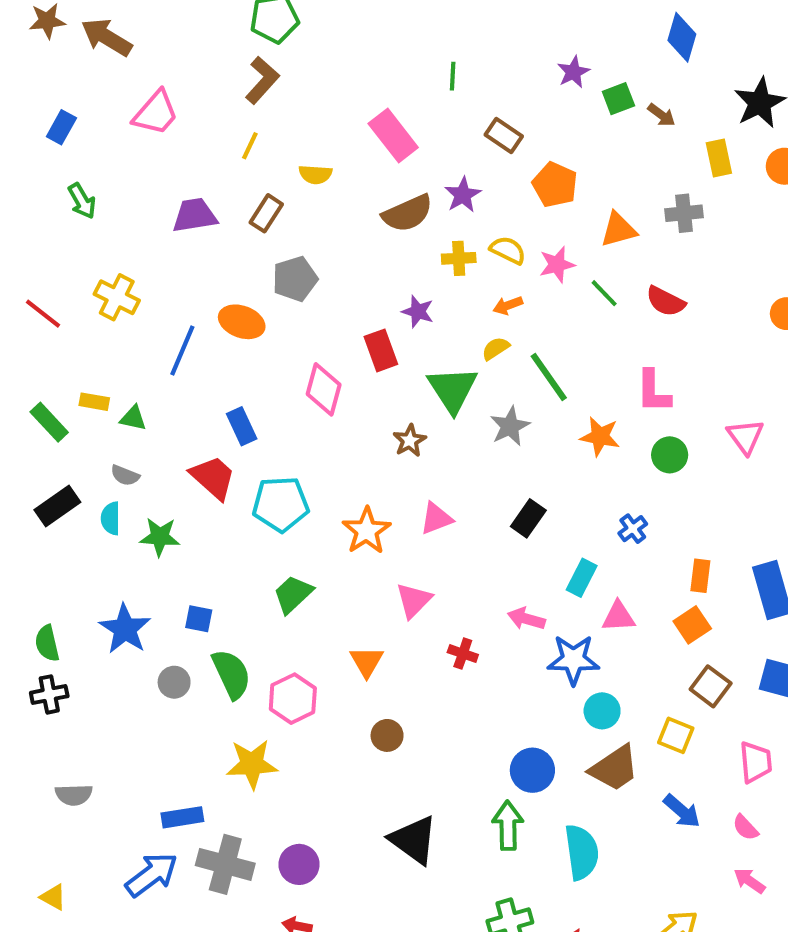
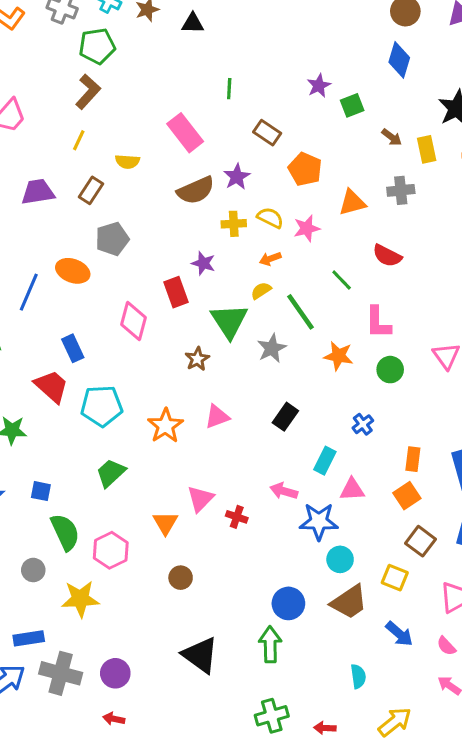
brown arrow: (661, 115) -> (392, 137), moved
green line: (604, 293) -> (342, 280), moved
pink triangle: (414, 600) -> (200, 499), moved
gray circle: (174, 682) -> (33, 570), moved
cyan semicircle: (582, 852) -> (358, 676), moved, size x0.6

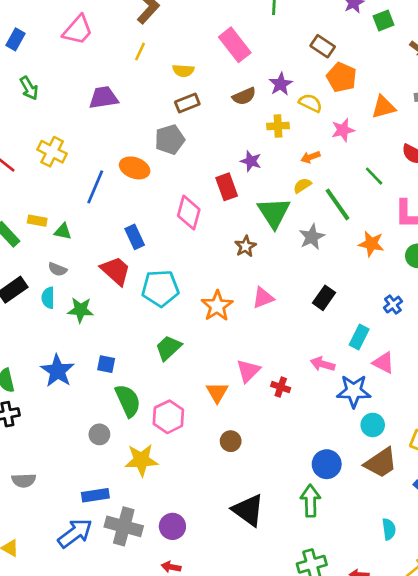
brown rectangle: (267, 133) -> (323, 46), moved
brown rectangle: (91, 190) -> (187, 103), moved, turned 35
brown semicircle: (196, 190) -> (244, 96), size x0.7
yellow semicircle: (270, 218) -> (310, 103), moved
pink triangle: (352, 490) -> (383, 363), turned 30

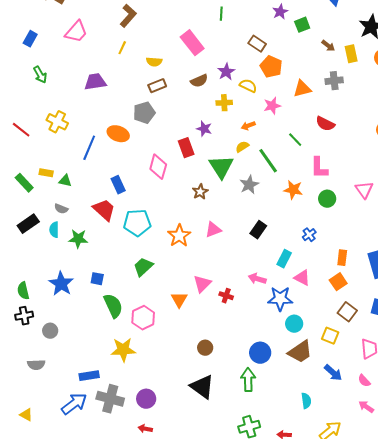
gray circle: (99, 434) -> (50, 331), moved
brown circle: (231, 441) -> (205, 348), moved

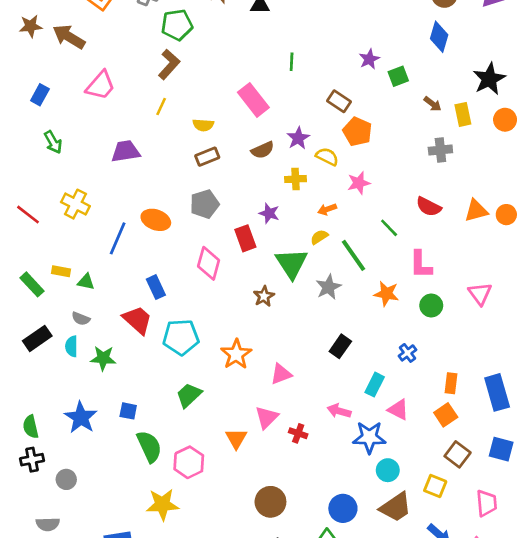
orange triangle: (302, 89) -> (476, 211), moved
gray pentagon: (144, 113) -> (205, 204), moved
pink triangle: (213, 230) -> (281, 374), moved
brown circle: (205, 348) -> (270, 502), size x1.5

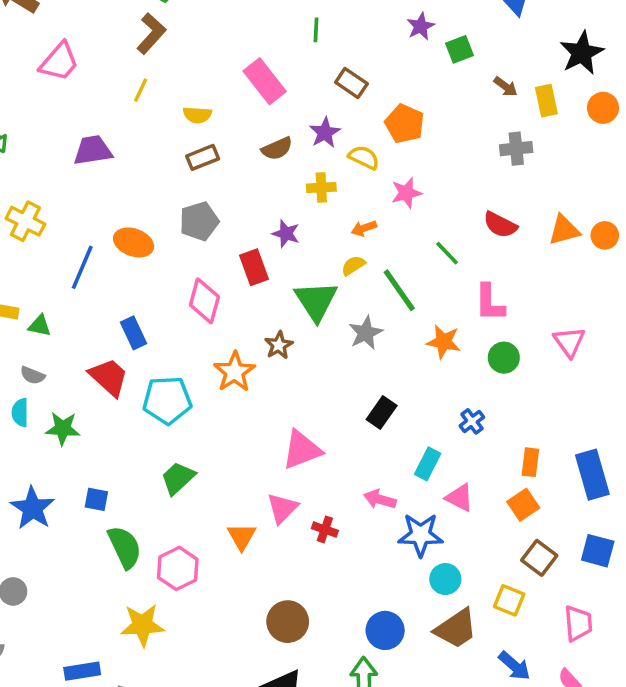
brown rectangle: (339, 101) -> (351, 83), moved
orange star: (236, 354) -> (235, 372), moved
pink triangle: (281, 374) -> (302, 450), size x1.4

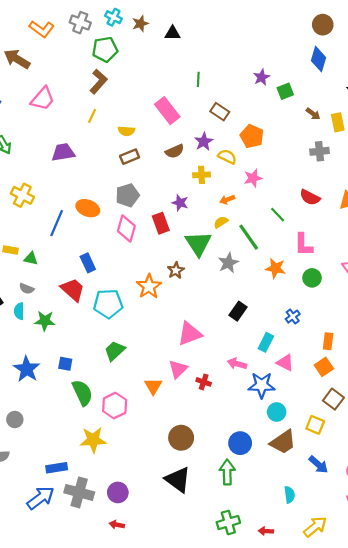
pink diamond: (204, 301) -> (126, 229), moved

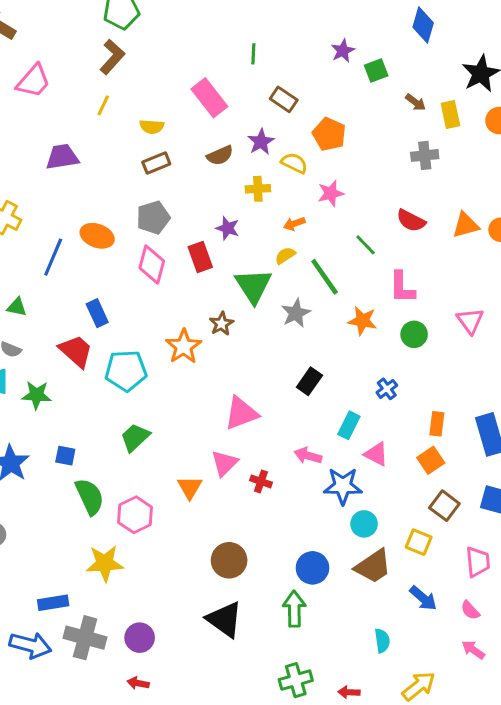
blue arrow: (41, 498) -> (30, 645), turned 52

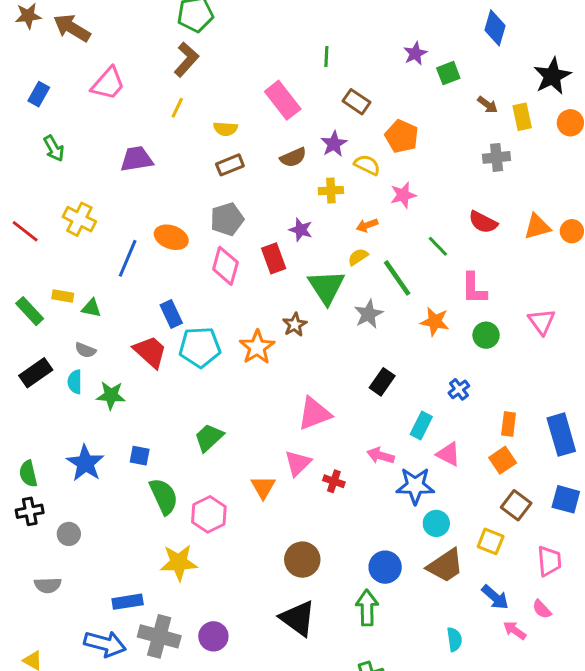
cyan pentagon: (126, 371) -> (200, 347), moved
pink arrow: (473, 650) -> (515, 630), moved

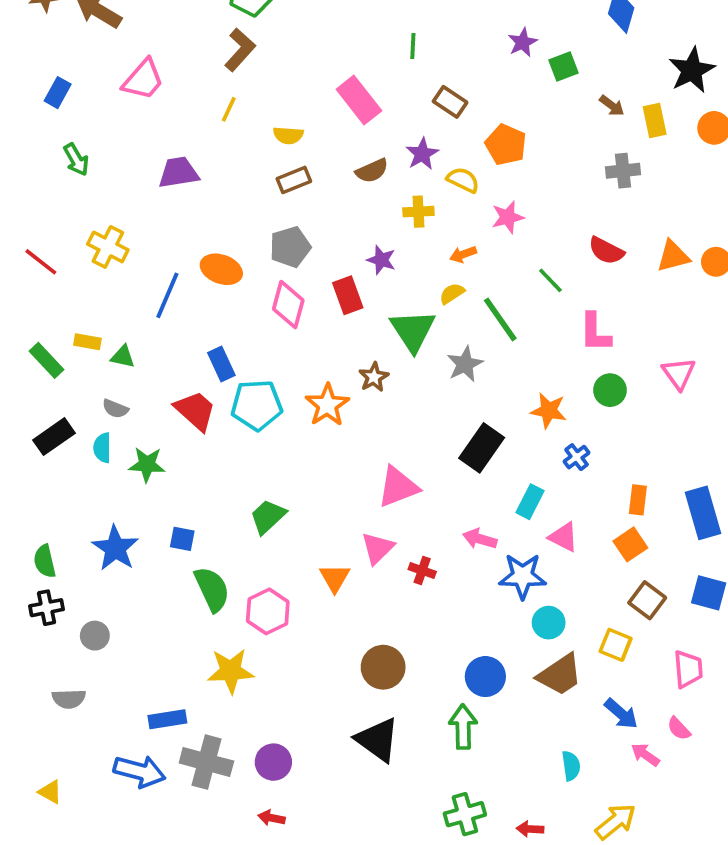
orange star: (435, 322) -> (549, 411), moved
black rectangle: (382, 382) -> (482, 448), size x1.4

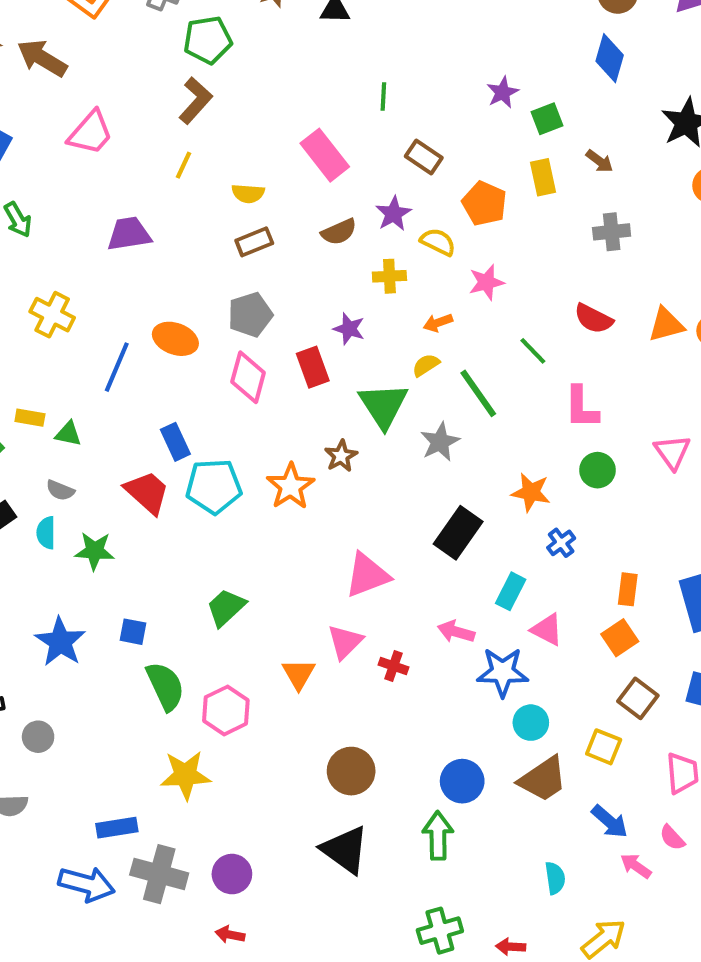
yellow rectangle: (655, 120) -> (543, 177), moved

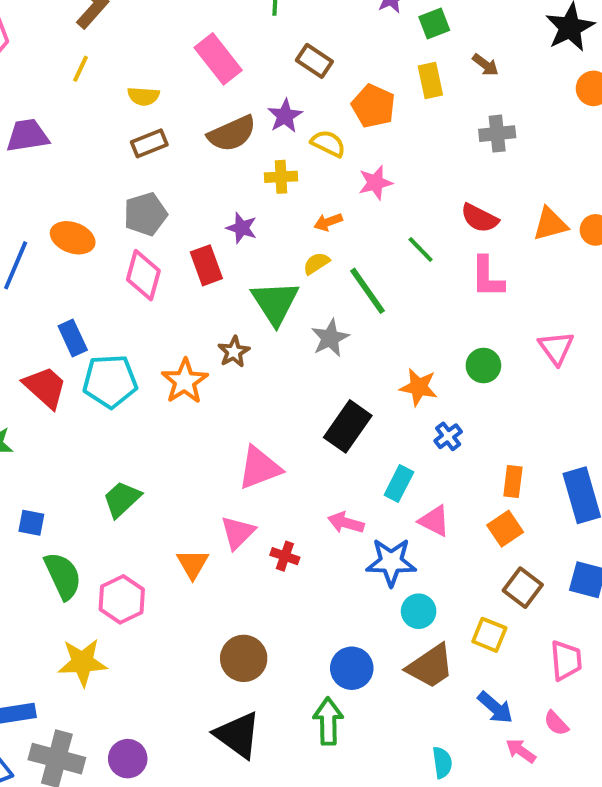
brown semicircle: (339, 232) -> (232, 134), size x1.4
pink L-shape: (581, 408) -> (487, 277), moved

